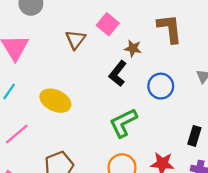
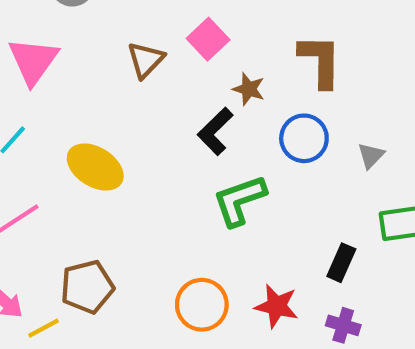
blue circle: (161, 86) -> (304, 138), moved
green L-shape: (123, 123) -> (239, 200), moved

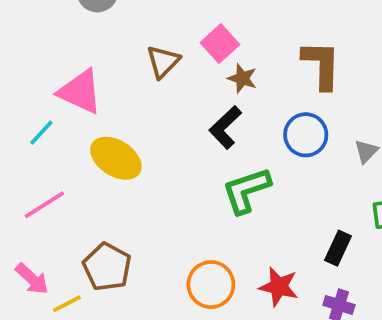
pink triangle: (33, 61) -> (80, 92), moved, turned -42
brown star: (249, 89) -> (242, 78), moved
brown pentagon: (87, 287) -> (107, 267), turned -30

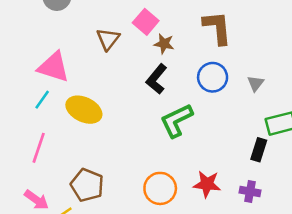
cyan line: (41, 133) -> (42, 100), moved
pink line: (44, 205) -> (39, 148), turned -32
black rectangle: (338, 248) -> (259, 150), moved

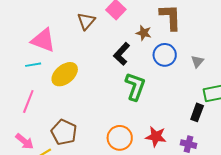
brown star: (164, 44) -> (144, 33), moved
cyan line: (42, 100) -> (33, 65), turned 42
yellow ellipse: (84, 110) -> (65, 74), turned -68
green L-shape: (176, 121) -> (135, 87), turned 132

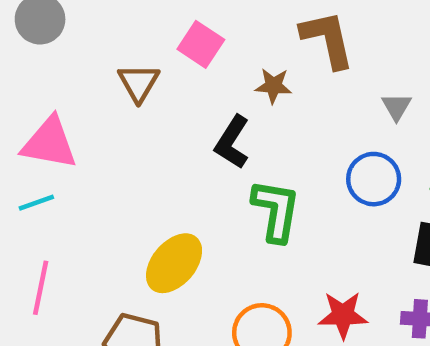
blue circle: (165, 55) -> (374, 179), moved
gray triangle: (197, 61) -> (397, 107), moved
yellow ellipse: (65, 74) -> (174, 263), moved

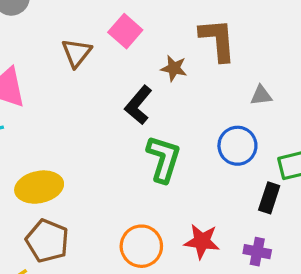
gray triangle: (397, 107) -> (261, 95), turned 45
yellow ellipse: (174, 263) -> (39, 187), moved, turned 30

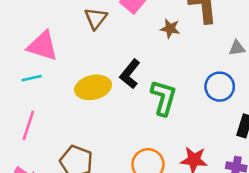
black L-shape: (138, 105) -> (130, 74), moved
yellow ellipse: (39, 187) -> (93, 87), moved

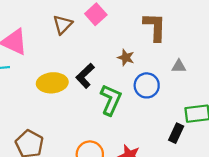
brown star: (170, 29) -> (126, 58), moved
blue circle: (220, 87) -> (147, 85), moved

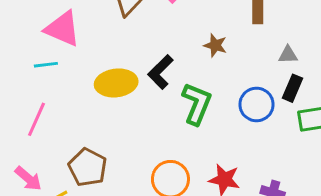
blue circle: (147, 85) -> (257, 104), moved
black rectangle: (176, 133) -> (292, 88), moved

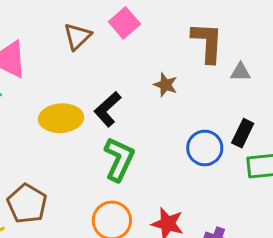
gray triangle: (288, 55) -> (241, 72), moved
green L-shape: (197, 104) -> (119, 159), moved

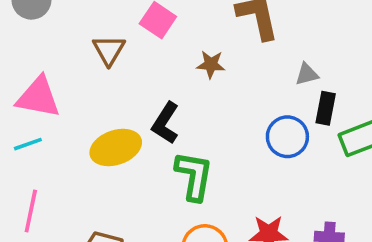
gray triangle: (241, 72) -> (307, 74), moved
brown star: (165, 85) -> (211, 64), moved

